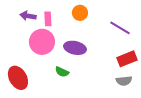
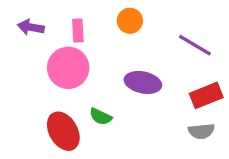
purple arrow: (28, 16) -> (31, 27), moved
purple ellipse: (75, 48) -> (143, 82), moved
red ellipse: (18, 78) -> (63, 131), moved

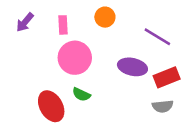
purple arrow: (31, 27) -> (25, 22), turned -60
pink circle: (68, 68) -> (75, 58), moved
purple ellipse: (143, 82) -> (132, 67), moved

